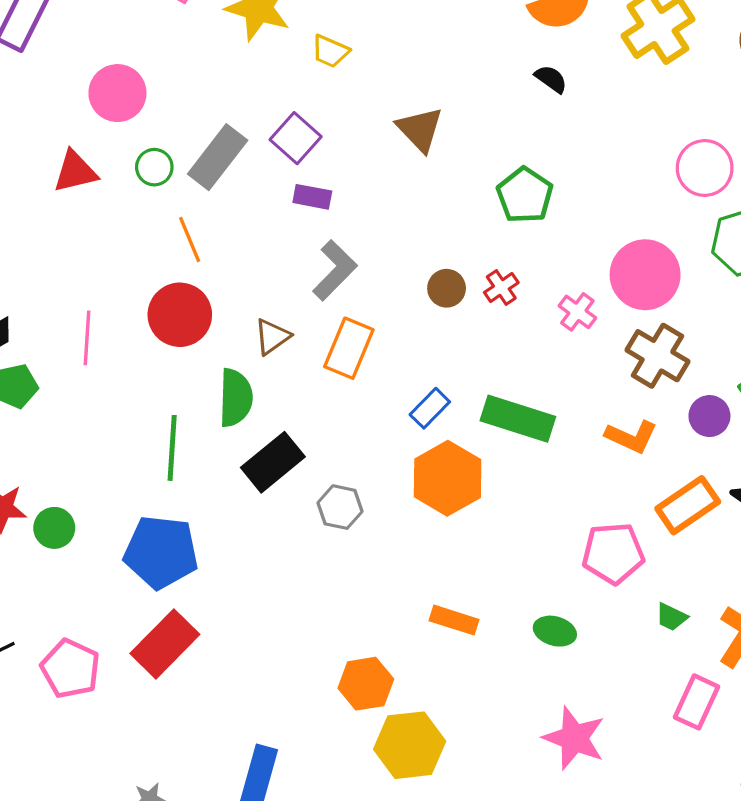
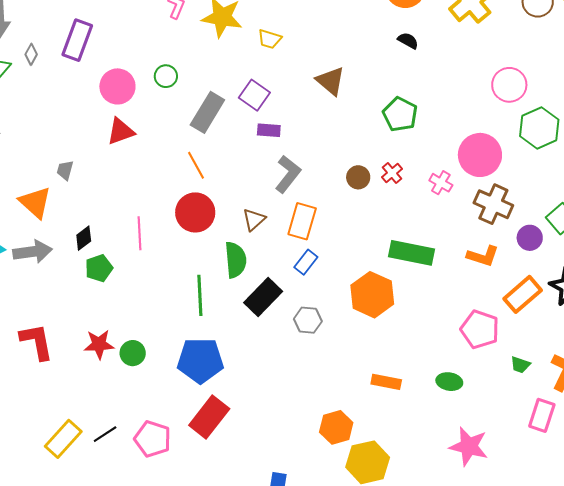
pink circle: (117, 93) -> (117, 86), moved
green circle: (154, 167) -> (166, 76), moved
blue rectangle: (430, 408) -> (306, 262), moved
pink pentagon: (613, 553) -> (480, 329), turned 30

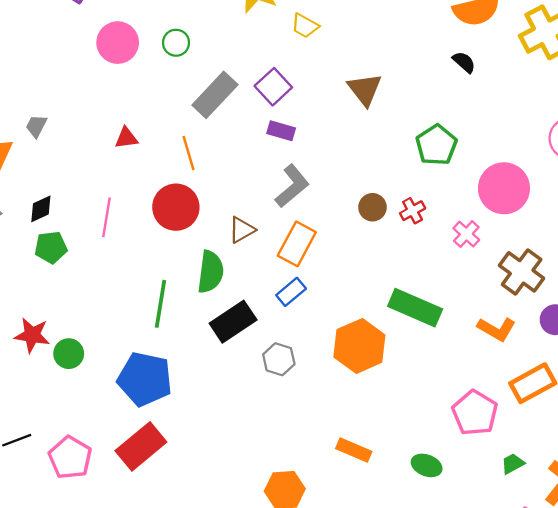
red triangle: (121, 131) -> (126, 138), moved, size x0.7
pink circle: (480, 155) -> (504, 188), moved
green trapezoid: (520, 365) -> (513, 464), turned 120

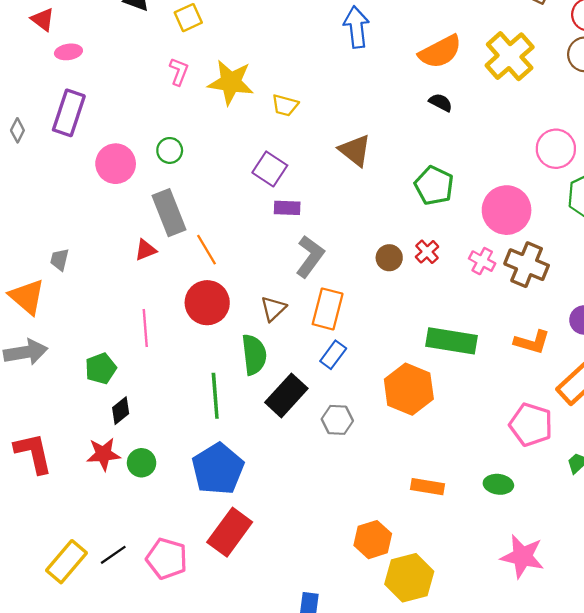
gray rectangle: (215, 95) -> (169, 213), moved, turned -51
black diamond: (41, 209) -> (121, 411), moved
brown cross: (522, 272) -> (527, 265), moved
blue pentagon: (145, 379) -> (218, 469), turned -30

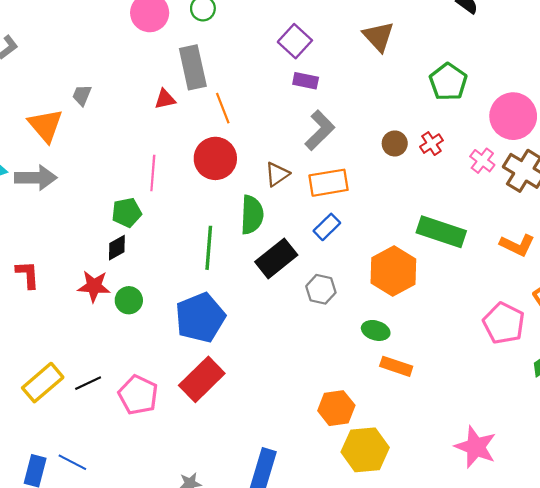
orange rectangle: (328, 309) -> (328, 183), turned 57
green pentagon: (101, 368) -> (127, 213), moved
red L-shape: (33, 453) -> (28, 275), size x0.7
green ellipse: (498, 484) -> (376, 330), moved

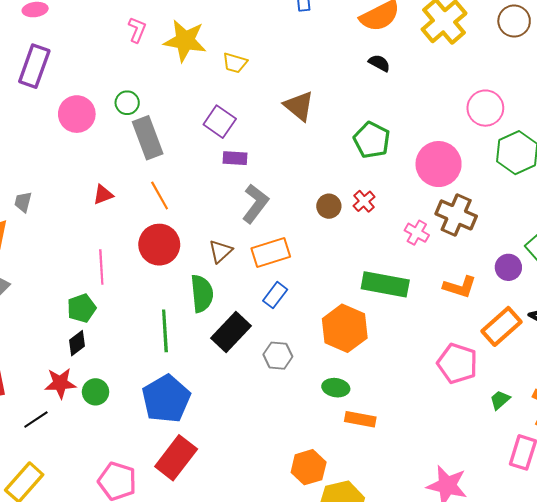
gray rectangle: (193, 67) -> (148, 138), moved
pink cross: (482, 161) -> (417, 233), moved
black line: (88, 383) -> (36, 420), moved

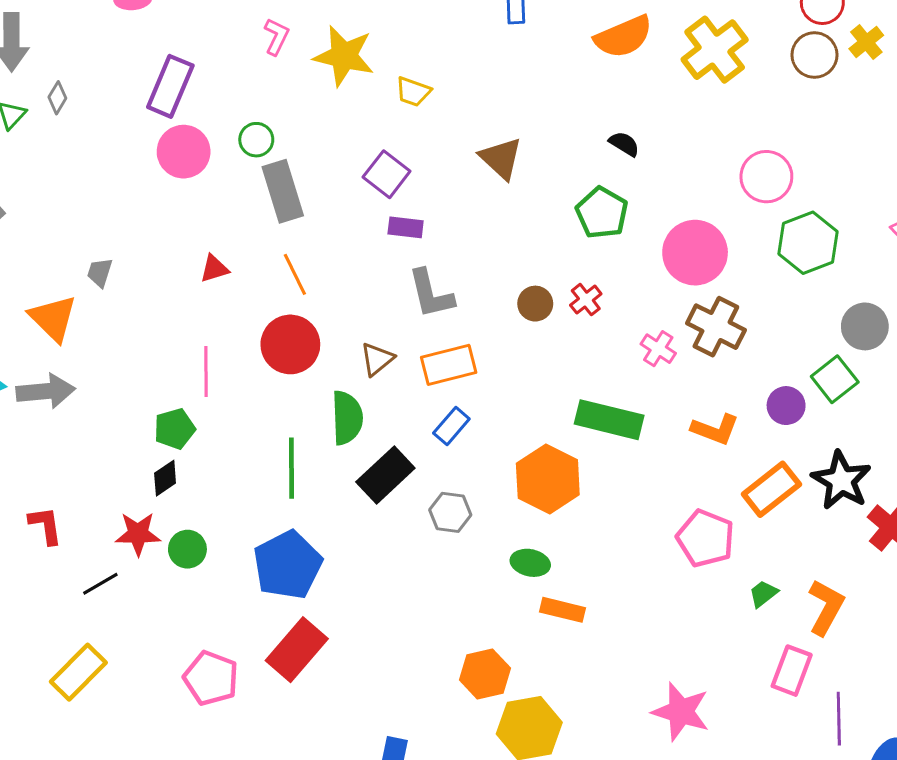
black semicircle: (379, 63) -> (624, 144), moved
purple rectangle: (34, 66) -> (170, 86), moved
gray L-shape: (255, 204) -> (431, 294), turned 126

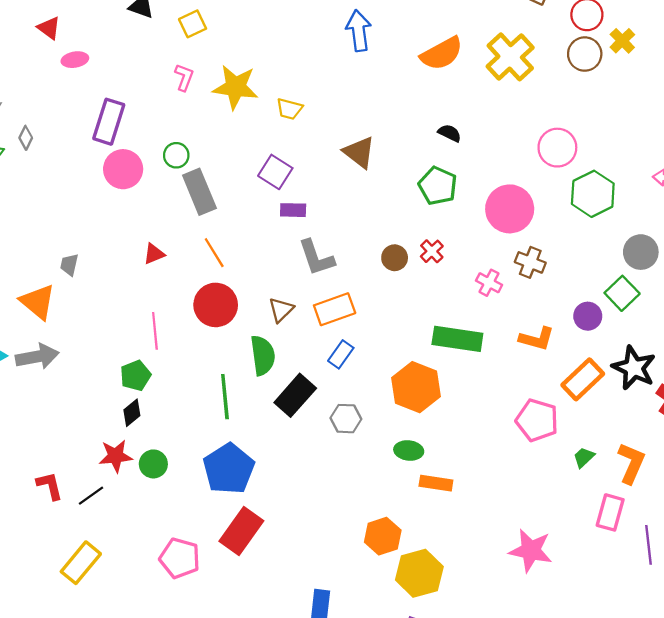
brown cross: (716, 327) -> (530, 262), size x0.7
red L-shape: (45, 525) -> (50, 486), moved

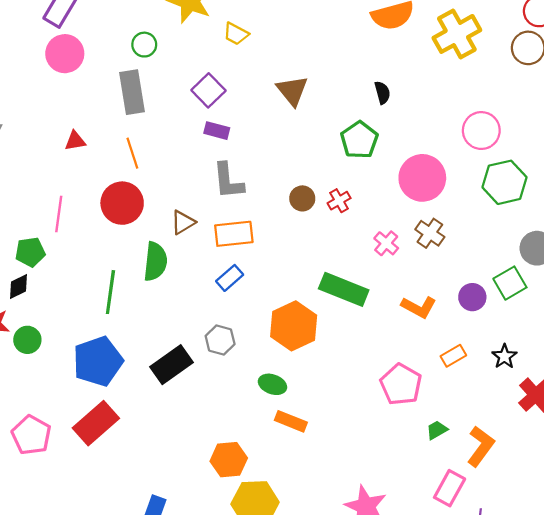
black semicircle: (450, 133) -> (382, 93), turned 35
green circle: (176, 155) -> (144, 45), moved
black star: (634, 368) -> (504, 356), size x0.6
orange rectangle: (583, 379) -> (453, 356), size x0.6
black rectangle: (295, 395) -> (171, 365), moved

